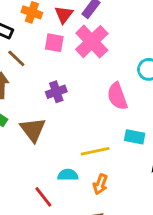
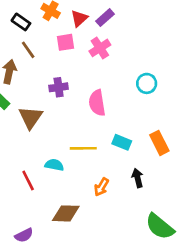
pink cross: (92, 42) -> (100, 48), size x0.7
pink square: (54, 43) -> (66, 42), turned -30
pink semicircle: (117, 96) -> (97, 103), moved
orange arrow: (100, 184) -> (101, 187), moved

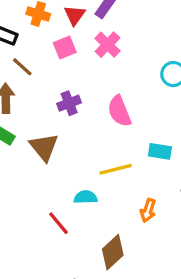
brown diamond: (66, 213) -> (113, 252), turned -32

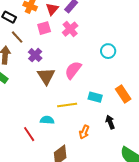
purple cross: (69, 103) -> (35, 55), moved, turned -32
pink semicircle: (119, 111) -> (73, 70), turned 54
brown triangle: (44, 147) -> (46, 76), moved

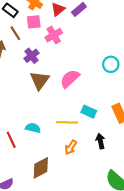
pink square: (44, 28) -> (34, 22), moved
pink cross: (70, 29) -> (54, 35), moved
yellow line: (67, 105) -> (67, 122), moved

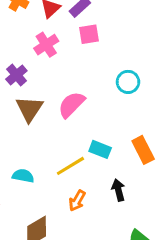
pink square: (34, 22) -> (89, 34), moved
yellow line: (67, 122) -> (70, 166), turned -30

